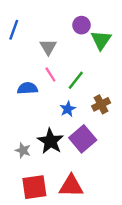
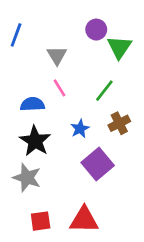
green line: (76, 80) -> (104, 91), moved
black star: (50, 141) -> (35, 141), moved
gray star: (23, 150) -> (27, 178), size x1.5
red square: (34, 187) -> (41, 221), size x0.7

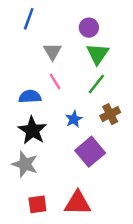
blue line: (16, 35) -> (29, 19), moved
green triangle: (119, 47) -> (98, 54), moved

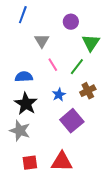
green triangle: (98, 54) -> (91, 43), moved
pink line: (55, 81) -> (53, 65), moved

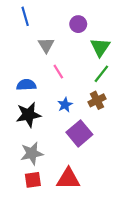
blue line: (23, 15) -> (25, 16), turned -36
green line: (77, 67) -> (101, 74), moved
black star: (26, 104) -> (28, 115), turned 30
gray star: (20, 131) -> (32, 153), moved, turned -30

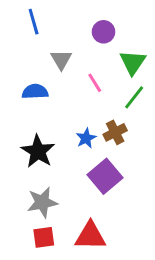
pink line: (58, 72) -> (95, 83), moved
blue semicircle: (26, 85) -> (35, 92), moved
brown cross: (97, 100) -> (115, 132), moved
black star: (28, 115) -> (38, 151), turned -30

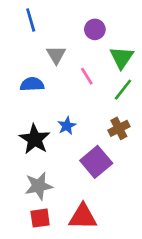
brown cross: (115, 132) -> (119, 128), moved
blue star: (86, 138) -> (67, 126), moved

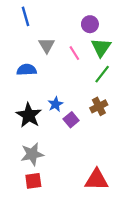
purple circle: (95, 29) -> (90, 24), moved
pink line: (87, 76) -> (74, 53), moved
purple square: (96, 162) -> (71, 120), moved, size x0.6
red triangle: (83, 217) -> (97, 180), moved

